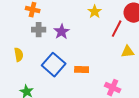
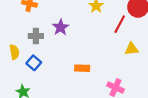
gray cross: (39, 30) -> (36, 36), moved
blue square: (54, 65) -> (34, 63), moved, size x0.6

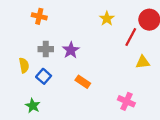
purple star: (61, 27) -> (71, 50), moved
orange rectangle: (82, 68) -> (83, 82), moved, turned 32

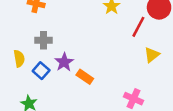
purple star: (71, 50) -> (64, 62), moved
yellow triangle: (143, 62) -> (152, 55), turned -32

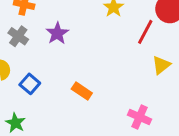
gray cross: (43, 40) -> (18, 36), moved, turned 35
purple star: (64, 62) -> (57, 33), moved

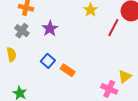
yellow triangle: (161, 65) -> (125, 76), moved
blue square: (30, 84) -> (48, 61), moved

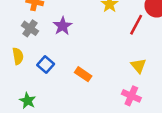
blue square: (48, 61) -> (46, 65), moved
yellow triangle: (125, 76) -> (139, 66), moved, turned -32

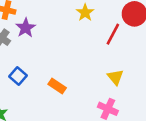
purple star: (63, 26) -> (26, 28), moved

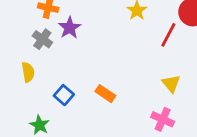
blue square: (18, 76) -> (64, 95), moved

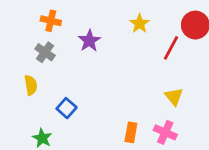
purple star: (70, 28) -> (89, 41), moved
orange rectangle: (105, 94) -> (131, 132), moved, turned 66

